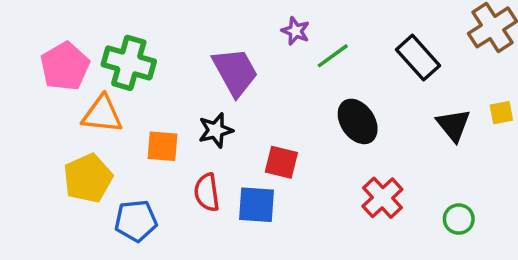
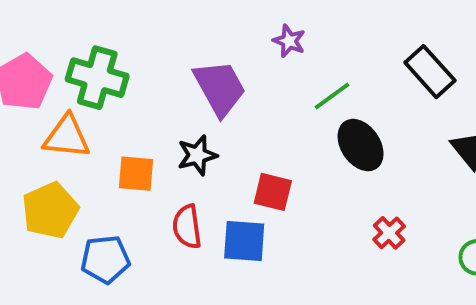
green line: (333, 56) -> (332, 96), moved
red cross: (382, 198) -> (389, 233), size x0.7

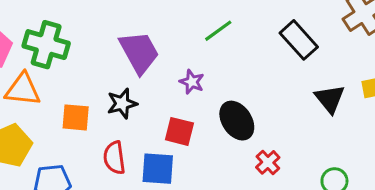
purple star: (289, 41) -> (192, 82), moved
green line: (332, 96) -> (218, 31), moved
black ellipse: (361, 145) -> (237, 121), moved

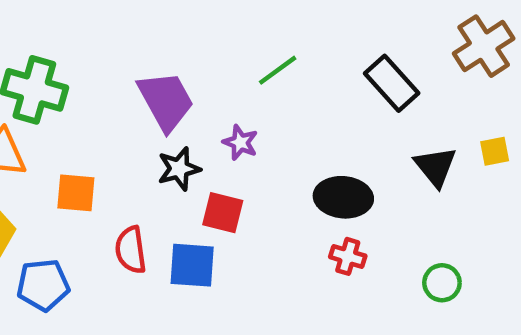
black star: (122, 103) -> (179, 169), moved
black ellipse: (237, 121) -> (343, 197), moved, turned -51
red cross: (268, 162) -> (348, 256), turned -30

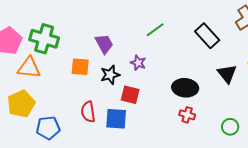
purple trapezoid: (166, 101) -> (104, 44), size x0.7
orange square: (76, 193) -> (80, 67), moved

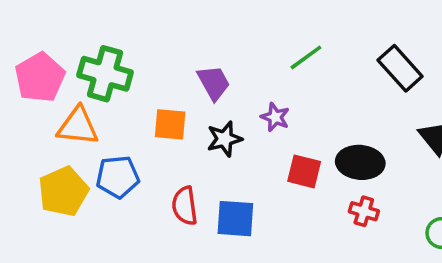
red square: (130, 95) -> (304, 171), moved
blue pentagon: (48, 128) -> (118, 177), moved

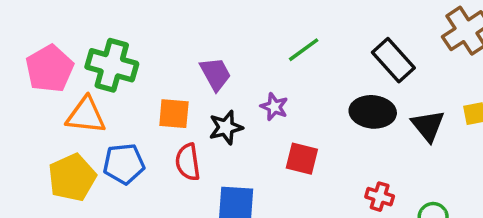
black ellipse: (360, 162) -> (373, 112), moved
red semicircle: (185, 206) -> (188, 162), moved
red cross: (364, 211) -> (380, 197), moved

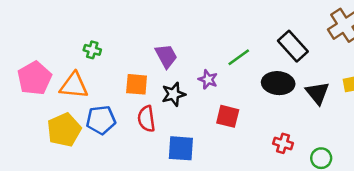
green line: (304, 50) -> (239, 57), moved
green cross: (112, 65) -> (92, 50), size x0.5
pink pentagon: (50, 69) -> (34, 78), moved

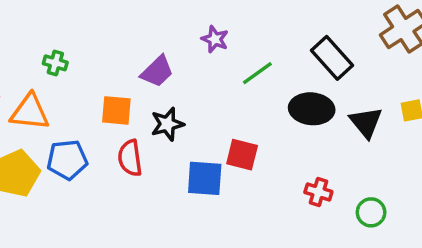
purple trapezoid: (166, 56) -> (157, 71), turned 75
purple star: (208, 79) -> (215, 39), moved
blue square: (181, 148) -> (205, 178), moved

